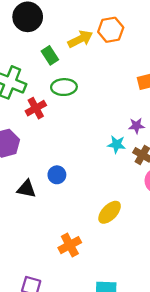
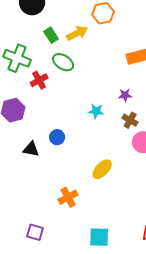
yellow arrow: (80, 39) -> (77, 33), moved
green ellipse: (64, 87) -> (63, 62), turned 35
cyan star: (117, 144) -> (96, 111), moved

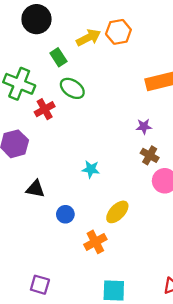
yellow arrow: (77, 33) -> (88, 38), moved
cyan star: (96, 111) -> (91, 169), moved
blue circle: (57, 137) -> (65, 214), moved
orange cross: (68, 197) -> (95, 242), moved

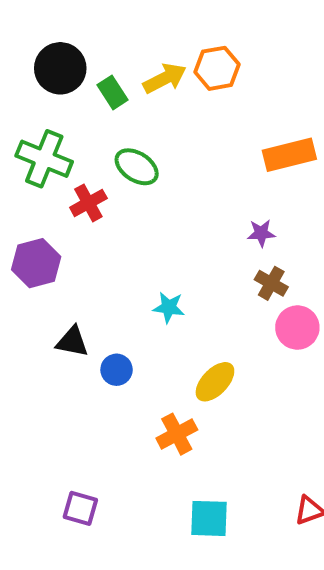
black circle: (36, 19) -> (60, 68), moved
green rectangle: (58, 57) -> (113, 92), moved
blue circle: (65, 214) -> (117, 370), moved

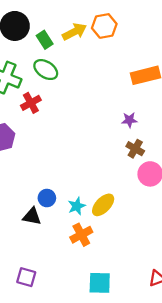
green ellipse: (137, 167) -> (46, 70), moved
cyan star: (169, 307) -> (77, 206), moved, turned -30
black triangle: (72, 342) -> (32, 216), moved

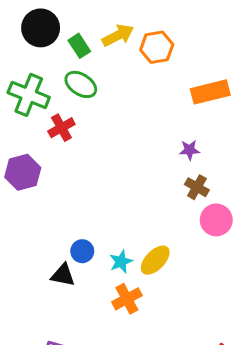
orange hexagon: (104, 26) -> (157, 47), moved

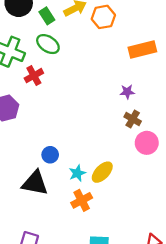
blue circle: (82, 251) -> (50, 155), moved
black triangle: (63, 275) -> (35, 183), size x1.5

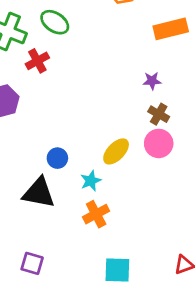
pink circle: (147, 143) -> (159, 143), moved
yellow ellipse: (102, 172) -> (116, 151), moved

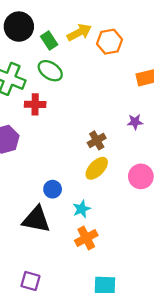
red cross: (37, 61) -> (35, 104), turned 30
brown cross: (159, 114) -> (97, 140), moved, turned 30
yellow ellipse: (116, 151) -> (97, 168), moved

